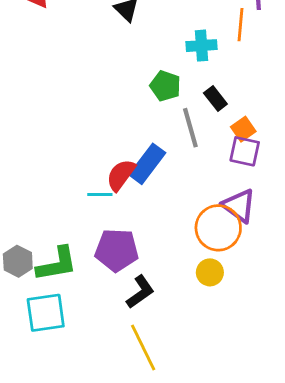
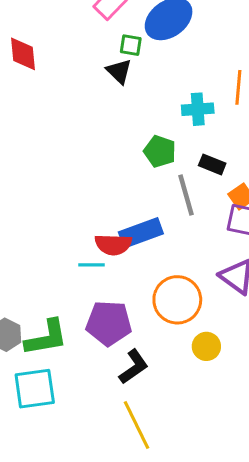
black rectangle: (215, 98) -> (212, 164), turned -30
blue rectangle: (147, 164) -> (141, 233), turned 33
red semicircle: (121, 175) -> (113, 245), turned -124
orange circle: (218, 228) -> (177, 300), moved

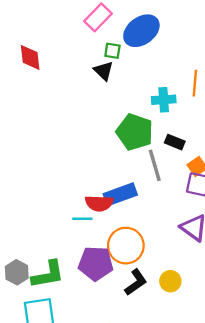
green pentagon: (160, 151) -> (135, 132), size x1.5
orange circle: (177, 300) -> (126, 246), moved
black L-shape: (134, 367) -> (136, 282), moved

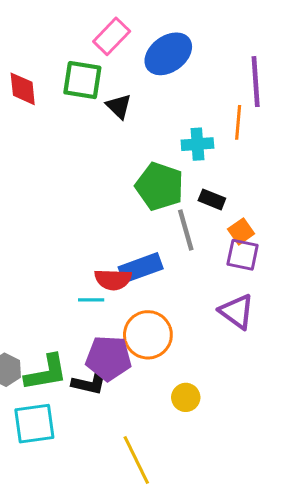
green square: (112, 51) -> (82, 80), moved, size x1.8
yellow circle: (170, 281) -> (186, 397), moved
black L-shape: (136, 282) -> (90, 383), moved, turned 48

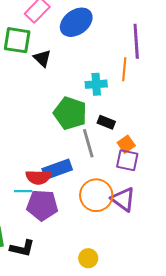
orange circle: (148, 335) -> (96, 195), moved
purple pentagon: (109, 358) -> (42, 205), moved

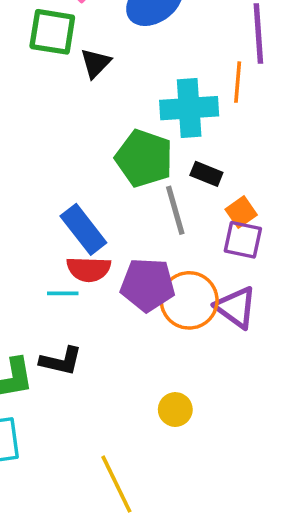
black triangle: (42, 58) -> (96, 63), turned 30
cyan cross: (96, 84) -> (189, 108), size x1.5
blue rectangle: (57, 169) -> (83, 229), moved, turned 72
purple pentagon: (42, 205) -> (148, 285), moved
black L-shape: (22, 248) -> (61, 361), moved

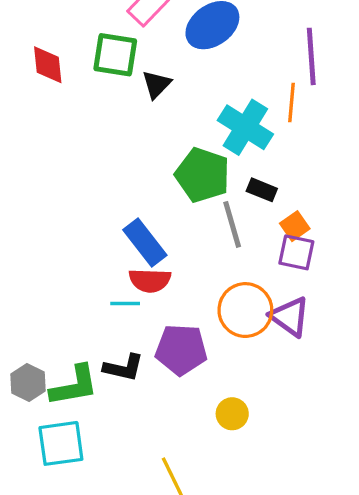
cyan cross: (189, 108) -> (245, 127), turned 36
purple pentagon: (148, 285) -> (181, 350), moved

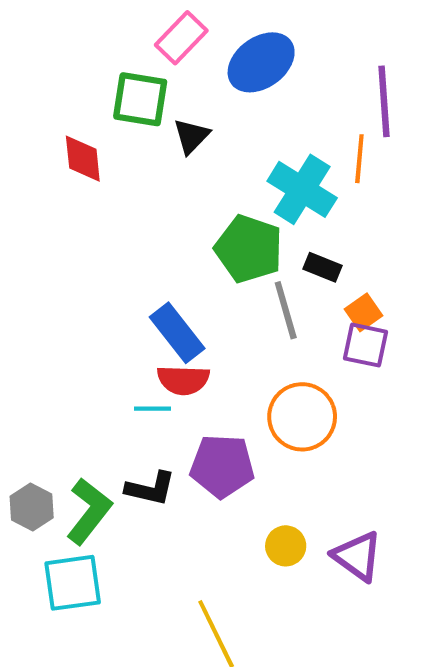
red diamond: (48, 65) -> (83, 159), moved
purple triangle: (290, 317) -> (357, 556), moved
green L-shape: (74, 386) -> (89, 511), turned -42

